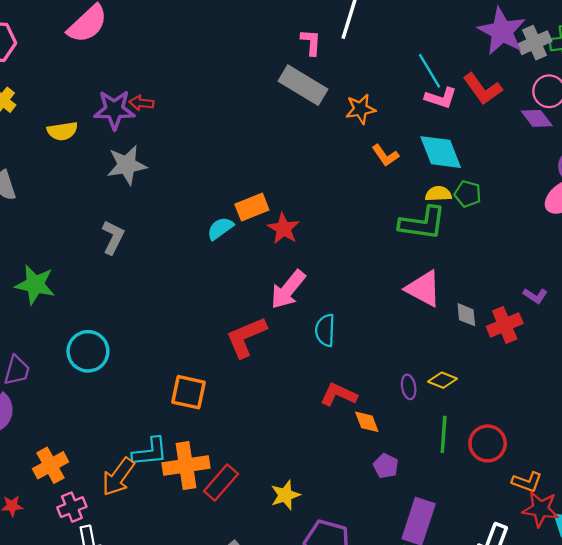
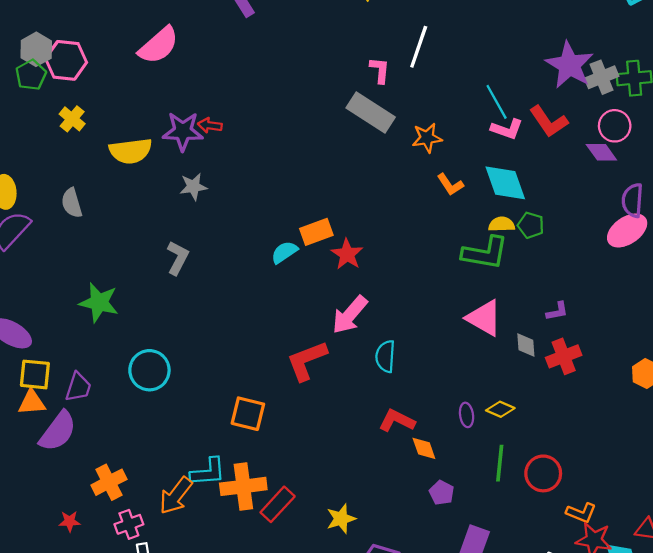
yellow semicircle: (62, 131) -> (131, 151), size x1.4
gray star: (127, 165) -> (193, 187), size x0.7
purple L-shape: (535, 296) -> (557, 311), moved, turned -45

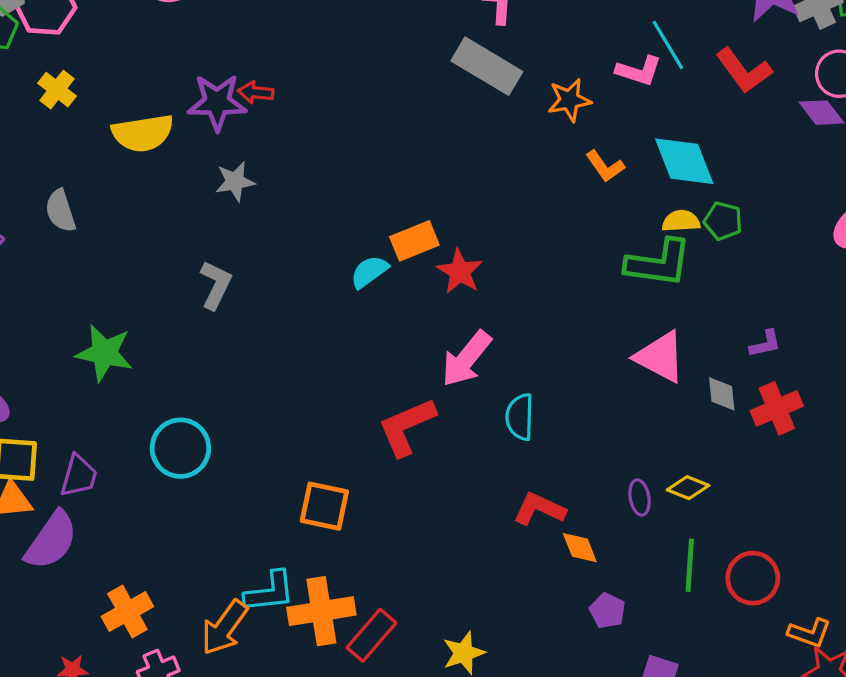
pink L-shape: (507, 129) -> (639, 71), moved

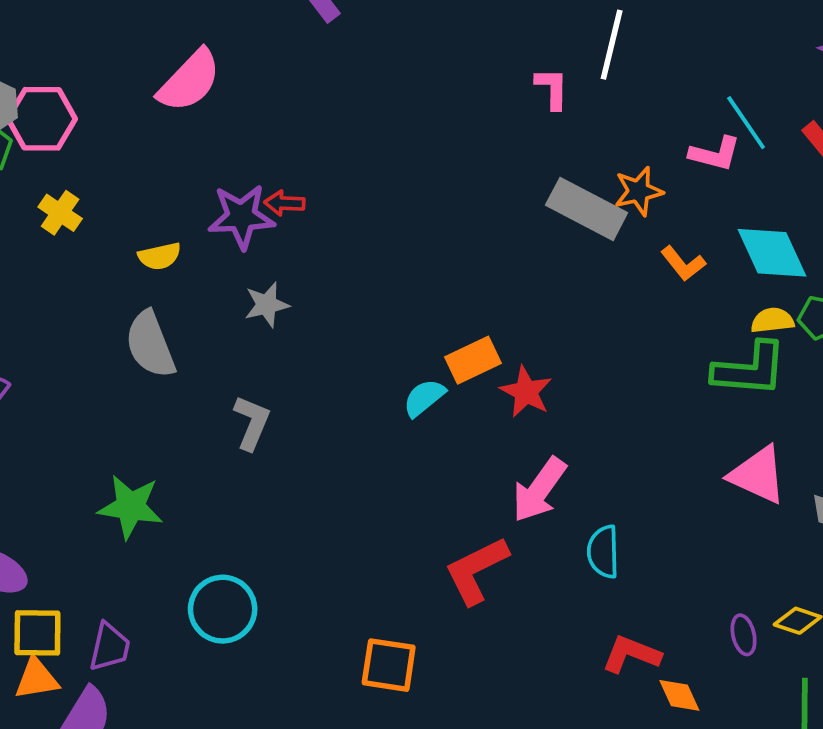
gray rectangle: (487, 66) -> (587, 209), moved
yellow semicircle: (143, 133) -> (160, 256), size x0.6
gray semicircle: (60, 211) -> (150, 345), moved, size x1.4

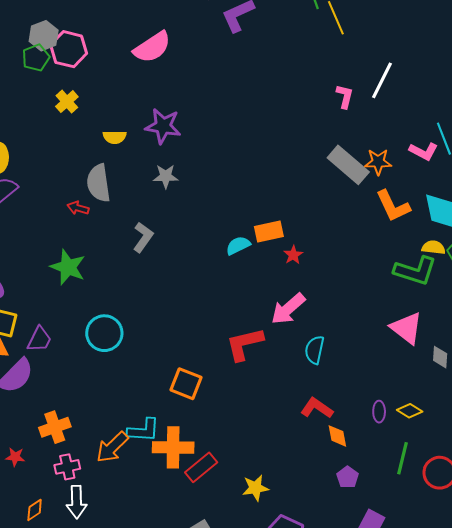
red arrow: (284, 203) -> (78, 208), moved
orange L-shape: (683, 264) -> (393, 206), size x1.5
red star: (526, 392) -> (293, 255), size x0.7

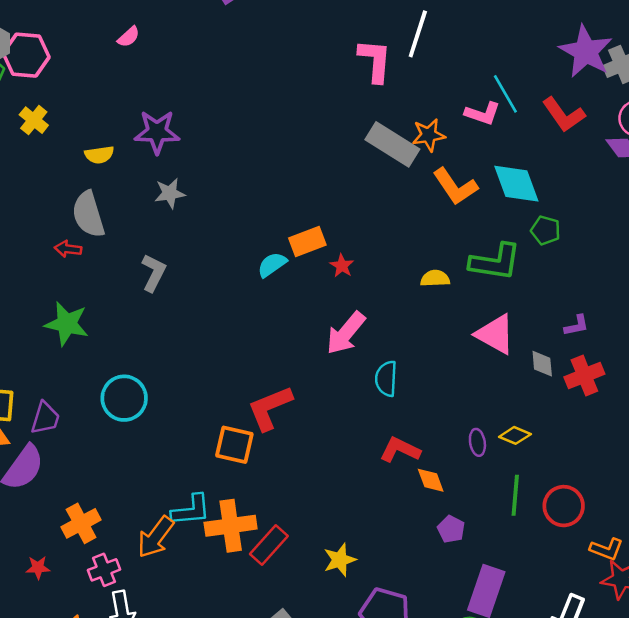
pink semicircle: (152, 47) -> (129, 37), size x0.5
pink L-shape: (345, 96) -> (375, 61), size x1.5
yellow semicircle: (434, 247) -> (435, 278), moved
red L-shape: (245, 344) -> (270, 408), moved

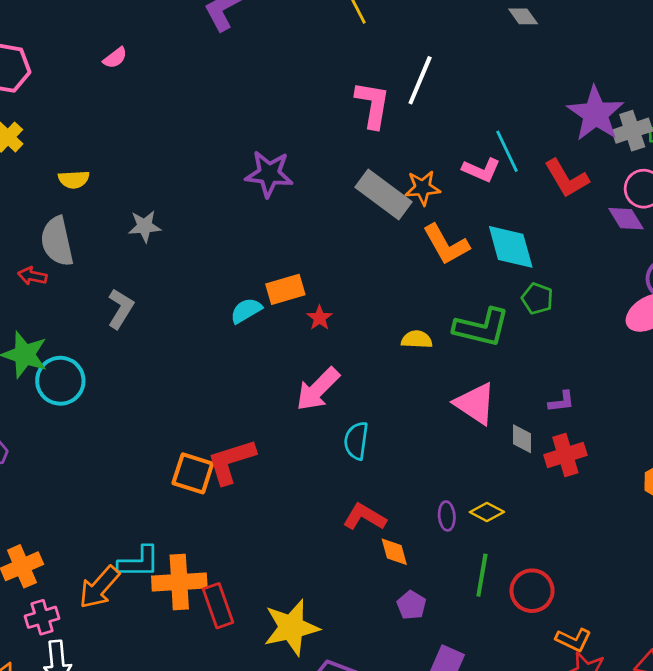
purple star: (157, 132) -> (269, 174), moved
cyan circle: (124, 398) -> (60, 381), moved
orange square: (234, 445) -> (193, 473), moved
red rectangle: (269, 545) -> (218, 606), turned -66
yellow star: (340, 560) -> (291, 628), size x1.6

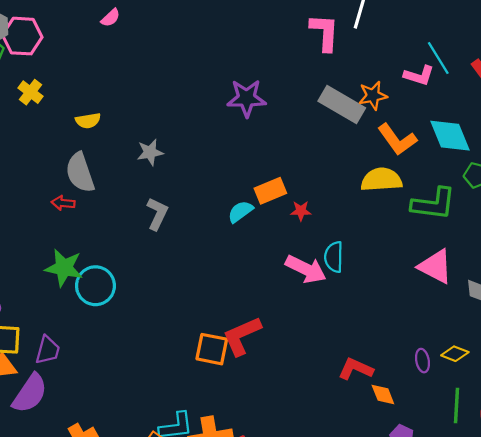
gray L-shape: (121, 309) -> (157, 214), moved
red star: (320, 318) -> (301, 211), turned -30
yellow semicircle: (417, 339) -> (381, 180), moved, size x1.6
pink arrow: (318, 389) -> (306, 269), turned -102
cyan semicircle: (356, 441) -> (334, 257), moved

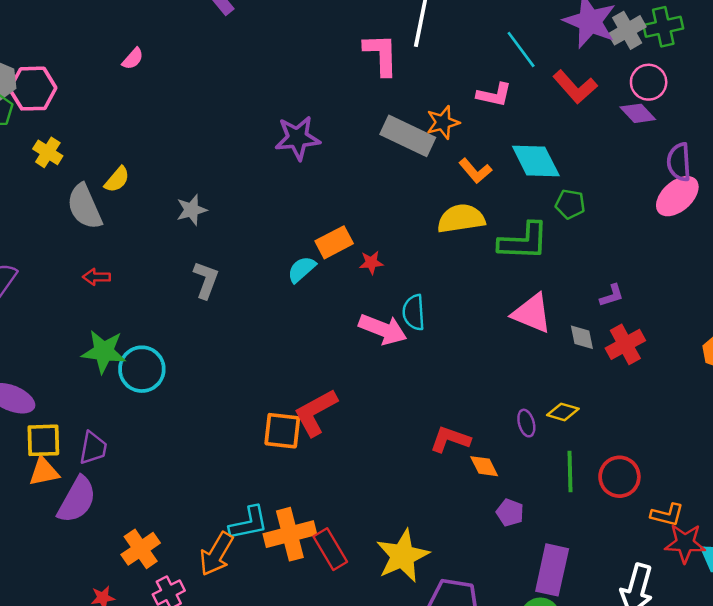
cyan line: (438, 58) -> (521, 49), moved
yellow semicircle: (88, 121) -> (117, 179), turned -35
orange L-shape: (397, 139) -> (475, 171), size x0.7
gray semicircle: (80, 173) -> (85, 207), moved

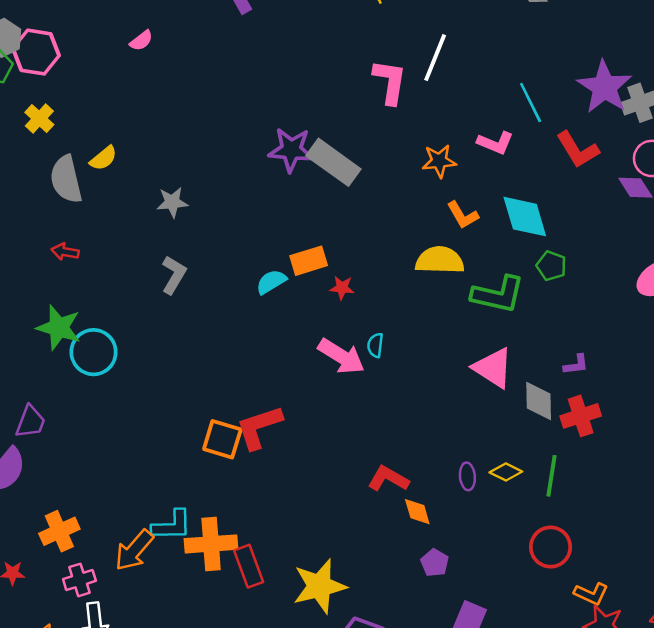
gray rectangle: (408, 136) -> (333, 162), moved
cyan semicircle: (414, 312) -> (375, 345), size x0.7
gray diamond: (582, 337) -> (539, 401), size x1.4
green line: (570, 472) -> (551, 476), moved

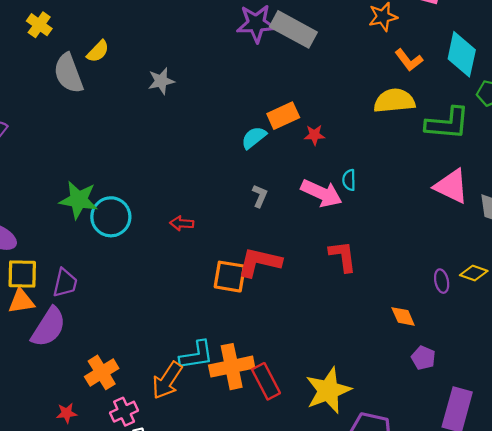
cyan diamond: (525, 217) -> (462, 54), turned 36
red arrow: (65, 252) -> (182, 223), moved
gray L-shape: (174, 275) -> (260, 196), moved, size x0.7
red L-shape: (259, 427) -> (259, 262), turned 39
red L-shape: (388, 479) -> (343, 256), moved, turned 60

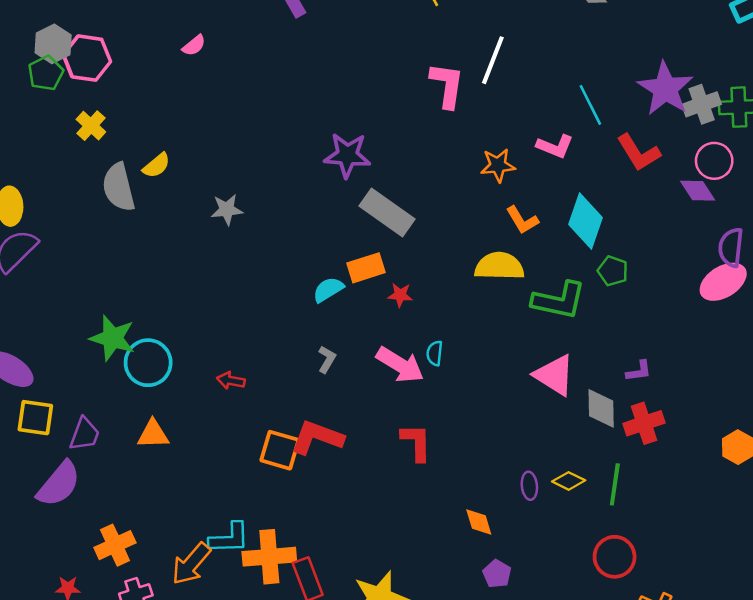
gray rectangle: (293, 29) -> (387, 213), moved
orange triangle: (21, 301) -> (153, 434), moved

